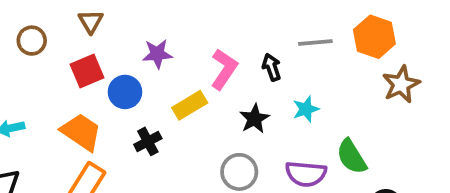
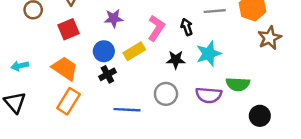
blue circle: (125, 92) -> (104, 51), moved
cyan star: (306, 109) -> (209, 54), size x1.5
black star: (254, 119) -> (176, 60), turned 30
green semicircle: (352, 157) -> (238, 84), turned -55

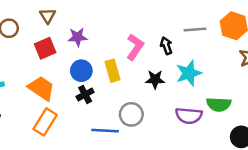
purple star: (114, 18) -> (78, 37), moved
yellow rectangle: (134, 51) -> (113, 71), turned -75
gray circle: (166, 94) -> (131, 114), moved

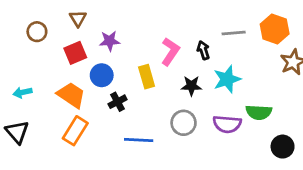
blue circle: (81, 71) -> (102, 75), moved
gray circle: (131, 114) -> (184, 123), moved

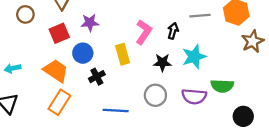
black arrow: (203, 50) -> (173, 31), turned 35

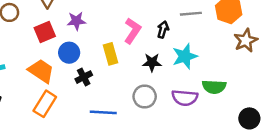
black circle: (243, 116) -> (249, 118), moved

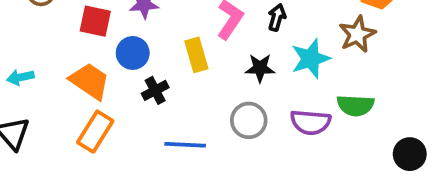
red square: (45, 32) -> (95, 21), turned 35
brown star: (246, 40) -> (357, 34), moved

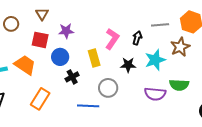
orange trapezoid: (90, 81) -> (25, 65), moved
gray circle: (249, 120) -> (108, 88), moved

